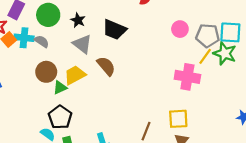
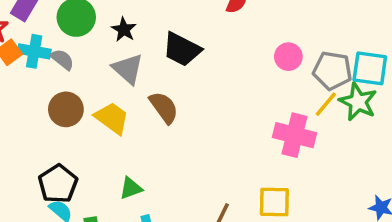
yellow trapezoid: (75, 75) -> (112, 118), turned 60
green triangle: (60, 88) -> (131, 188), moved
black pentagon: (60, 117) -> (58, 184), moved

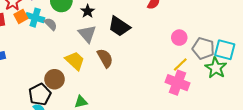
yellow line: (326, 104) -> (180, 64), moved
brown circle: (66, 109) -> (55, 79), moved

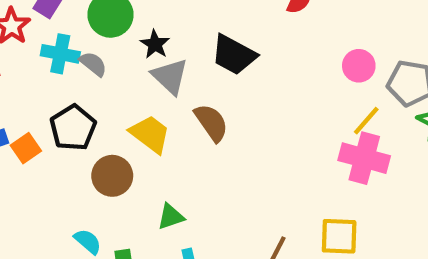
black star: (88, 11) -> (155, 44), moved
orange square: (21, 16) -> (26, 148), moved
black pentagon: (40, 94) -> (73, 128), moved

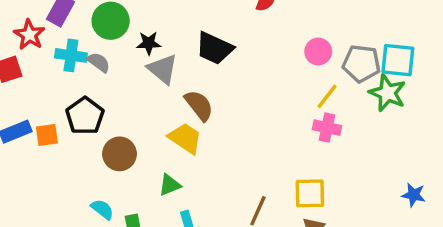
black star: (155, 44) -> (149, 43), turned -30
yellow trapezoid: (150, 134) -> (185, 138), moved
orange square: (26, 148) -> (47, 135), turned 30
pink cross: (364, 158) -> (327, 128), size x0.7

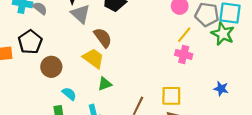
green triangle: (170, 185) -> (105, 84), moved
blue star: (414, 195) -> (221, 89), moved
cyan semicircle: (102, 209) -> (69, 94), moved

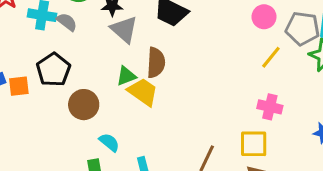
brown semicircle: (103, 38) -> (156, 63), turned 40
pink cross: (184, 54) -> (270, 107), moved
green triangle: (105, 84) -> (126, 76), moved

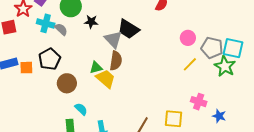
gray triangle: (124, 29) -> (113, 39), moved
pink cross: (270, 107) -> (199, 102), moved

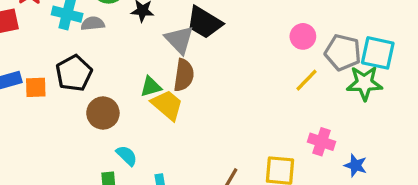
gray semicircle: (61, 29) -> (93, 24), turned -48
green star: (225, 66) -> (364, 83), turned -30

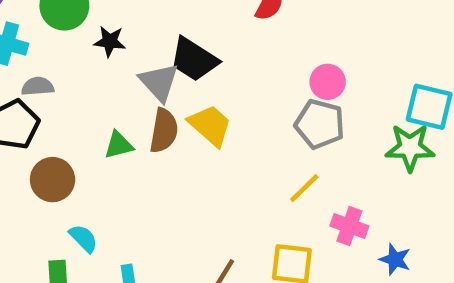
gray semicircle: (93, 24) -> (38, 86), moved
gray pentagon: (343, 52) -> (320, 124), moved
yellow line: (306, 80) -> (304, 188), moved
yellow trapezoid: (167, 105) -> (210, 125), moved

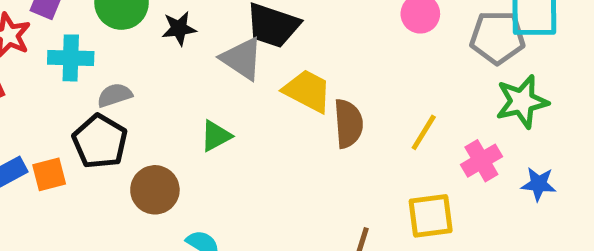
gray pentagon: (320, 124) -> (497, 37), moved
brown semicircle: (164, 131) -> (348, 124), moved
green star: (410, 148) -> (522, 102), moved
pink cross: (349, 226) -> (481, 161), turned -36

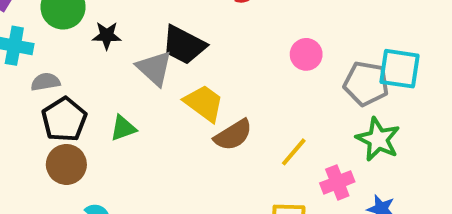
green star: (522, 102) -> (378, 139), turned 30
brown semicircle: (348, 124) -> (233, 135), turned 54
black pentagon: (100, 141) -> (64, 119), moved

